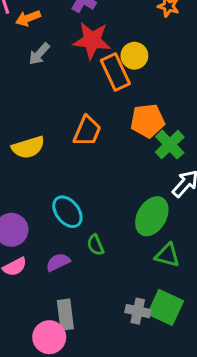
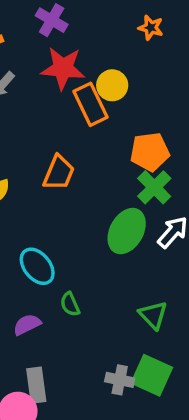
orange pentagon: (147, 121) -> (150, 152), moved
green ellipse: (152, 216) -> (127, 231), moved
green triangle: (167, 255) -> (153, 315), turned 32

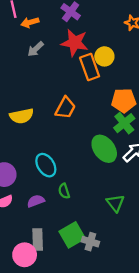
green ellipse: (127, 231) -> (104, 149), turned -72
green square: (152, 375) -> (72, 235), moved, turned 30

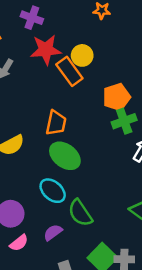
green cross: (124, 123) -> (124, 121), turned 35
green ellipse: (104, 149) -> (65, 156), moved
green semicircle: (64, 191) -> (80, 213), size x1.6

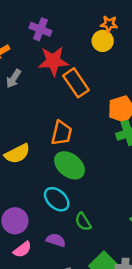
yellow circle: (82, 55) -> (103, 41), moved
green semicircle: (80, 213) -> (83, 222), size x0.7
purple semicircle: (53, 232) -> (56, 240), turned 54

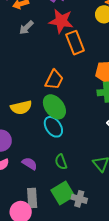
yellow semicircle: (17, 154) -> (21, 107), moved
cyan ellipse: (57, 199) -> (53, 127), moved
green semicircle: (83, 222) -> (61, 162), moved

